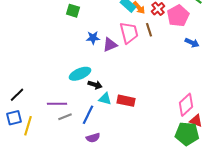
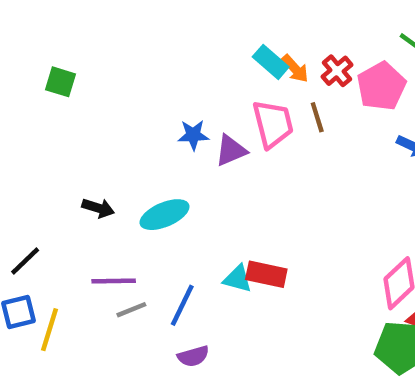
green square: (73, 11) -> (61, 82), moved
black arrow: (95, 85) -> (98, 208), moved
cyan triangle: (105, 99) -> (238, 279), moved

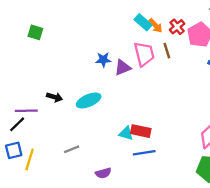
purple line: (114, 281) -> (26, 111), moved
blue line: (182, 305) -> (144, 153), moved, turned 55

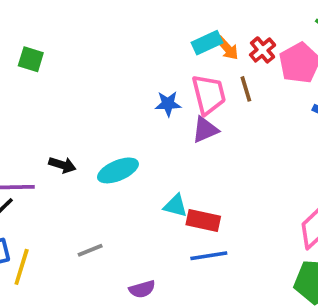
cyan rectangle: (143, 22) -> (207, 43), turned -66
blue star: (103, 60) -> (168, 104), moved
purple triangle: (123, 68) -> (205, 130), moved
cyan triangle: (126, 133) -> (175, 206), moved

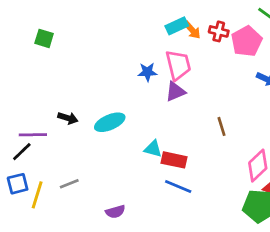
red cross: (263, 50) -> (219, 31), turned -36
brown line: (246, 89) -> (221, 126), moved
gray line: (90, 250) -> (69, 184), moved
blue line: (209, 256) -> (178, 187), turned 32
purple semicircle: (142, 289) -> (115, 212), moved

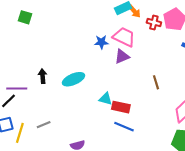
red cross: (219, 31) -> (154, 22), moved
pink trapezoid: (178, 65) -> (124, 37), turned -50
black arrow: (68, 118) -> (43, 76), turned -112

